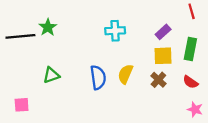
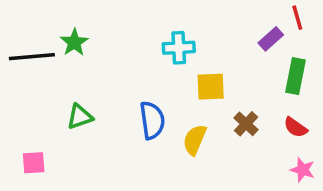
purple rectangle: (163, 32) -> (271, 39), moved
yellow square: (163, 56) -> (211, 87), moved
yellow semicircle: (125, 74) -> (195, 140), moved

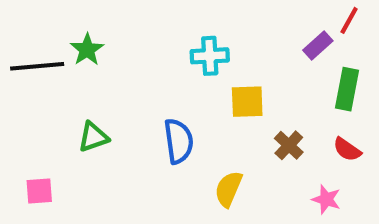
red line: (297, 18) -> (349, 20), turned 45
yellow semicircle: (195, 140) -> (228, 189), moved
pink star: (303, 170) -> (326, 199), moved

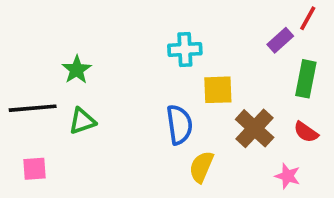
green star: (87, 50) -> (77, 70), moved
black line: (37, 66) -> (33, 108), moved
blue semicircle: (179, 141) -> (179, 125), moved
brown cross: (289, 145) -> (255, 128), size x1.5

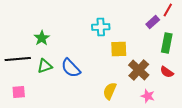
blue semicircle: (179, 125) -> (71, 68), moved, turned 145
pink star: (288, 176) -> (148, 96), moved

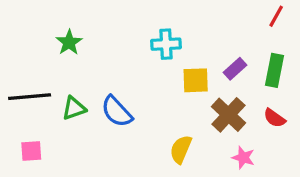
purple rectangle: (153, 22) -> (235, 69), moved
green star: (42, 38) -> (69, 42), moved

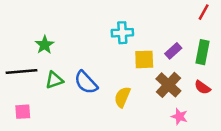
green star: (69, 42) -> (45, 45), moved
yellow semicircle: (181, 149) -> (122, 97), moved

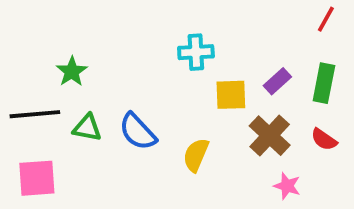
green triangle: (54, 80) -> (87, 128), turned 30
pink square: (23, 112) -> (37, 178), size x1.5

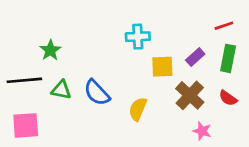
red line: (326, 19) -> (224, 26), moved, turned 42

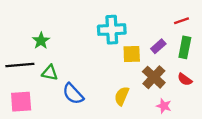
cyan cross: (138, 37) -> (112, 30), size x1.4
blue semicircle: (97, 93) -> (73, 94), moved
yellow semicircle: (138, 109) -> (122, 96), moved

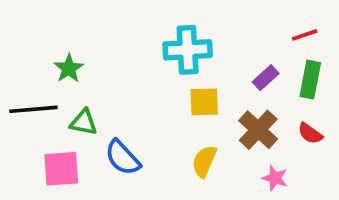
yellow square: (132, 54) -> (204, 102), moved
pink square: (21, 102) -> (61, 169), moved

